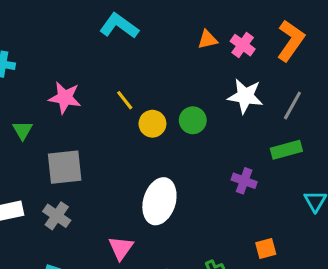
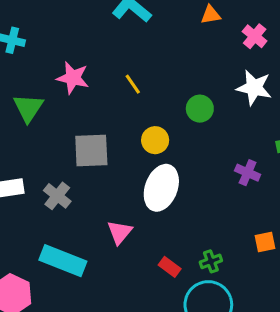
orange triangle: (208, 40) -> (211, 15), moved
yellow circle: (152, 124) -> (155, 140), moved
green triangle: (22, 130) -> (28, 108), size x1.5
gray square: (65, 167) -> (91, 150), moved

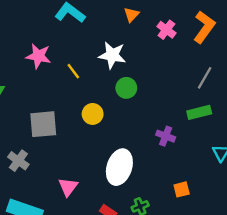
orange triangle: (211, 15) -> (132, 15), turned -35
pink star: (73, 78) -> (38, 56), moved
white star: (254, 88) -> (112, 55), moved
white ellipse: (161, 188) -> (119, 167), moved

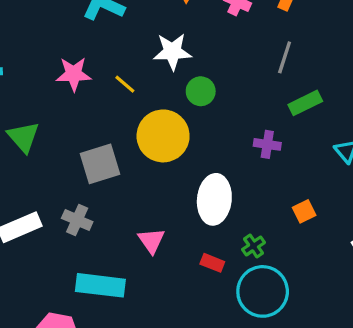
gray line: (205, 78) -> (285, 57), moved
yellow circle: (93, 114) -> (163, 136), size x1.8

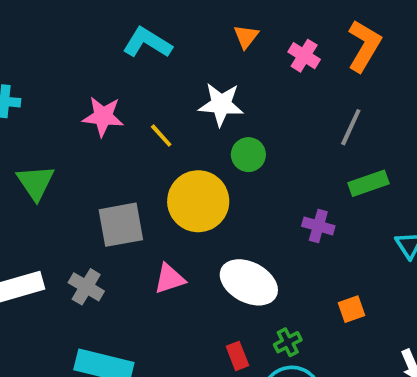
white ellipse: (214, 199) -> (249, 282), turned -75
pink triangle: (151, 241) -> (169, 279), moved, turned 40
red rectangle: (212, 263) -> (237, 356), turned 40

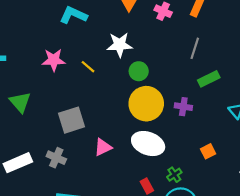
yellow circle: (198, 201) -> (146, 104), moved

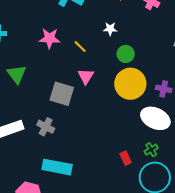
white star: (120, 45) -> (110, 29), size x0.6
gray square: (71, 120) -> (62, 94), turned 30
white ellipse: (148, 144) -> (155, 118), moved
pink triangle: (103, 147) -> (86, 76), moved, turned -36

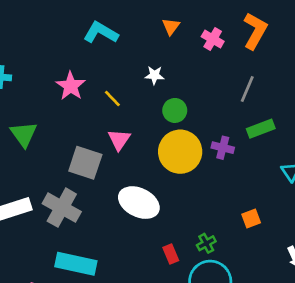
pink star: (50, 38) -> (71, 86), turned 30
purple cross: (164, 89) -> (223, 148), moved
white ellipse: (155, 118) -> (139, 203), moved
gray cross: (46, 127) -> (62, 208), size x1.5

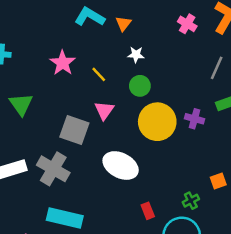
orange triangle: (171, 26) -> (123, 24), moved
green circle: (175, 110) -> (140, 86), moved
green cross: (206, 243) -> (191, 201), moved

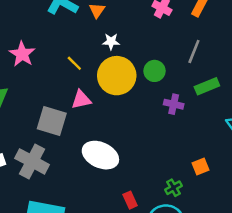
pink star: (63, 63) -> (22, 54), moved
green circle: (140, 86) -> (155, 71), moved
pink triangle: (104, 110) -> (81, 100), turned 45
yellow circle: (157, 122) -> (117, 76), moved

